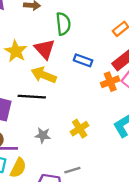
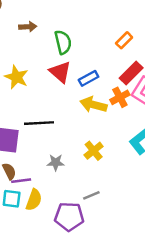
red triangle: (45, 49) -> (60, 72), moved
blue rectangle: (83, 60) -> (89, 78), turned -42
yellow arrow: (44, 75) -> (93, 105), moved

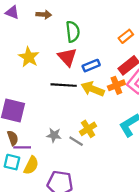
black line: (39, 123) -> (64, 85), moved
gray line: (91, 195) -> (76, 141), moved, turned 48

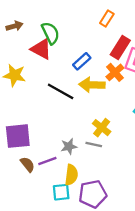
red triangle: (67, 57) -> (41, 49), moved
black line: (64, 85) -> (61, 91), turned 45
purple line: (22, 147) -> (47, 161), moved
cyan square: (12, 162) -> (61, 192), moved
yellow semicircle: (31, 165) -> (71, 175), moved

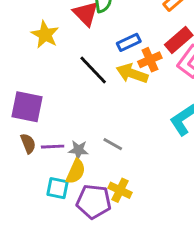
orange cross: (115, 72) -> (150, 60), moved
yellow cross: (102, 128) -> (120, 190), moved, turned -30
gray star: (69, 146) -> (78, 150), moved

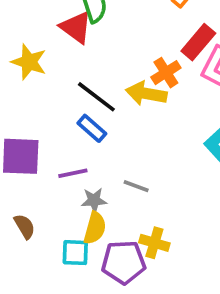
blue rectangle: (129, 42) -> (92, 128), moved, turned 75
brown semicircle: (28, 143) -> (25, 226), moved
purple line: (53, 147) -> (73, 173), moved

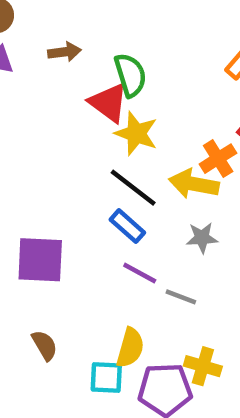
yellow star: (29, 62) -> (136, 133), moved
purple line: (73, 173) -> (140, 273), moved, turned 40
gray star: (94, 200) -> (202, 238), moved

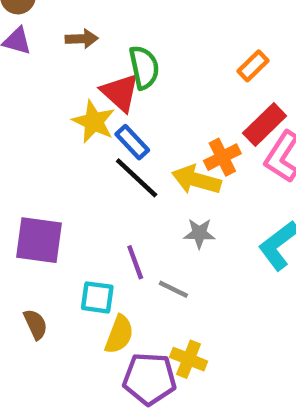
yellow star: (136, 133) -> (94, 122), moved
blue rectangle: (127, 226) -> (132, 142), moved
purple line: (140, 273) -> (135, 262), turned 36
cyan square: (106, 378) -> (97, 297), moved

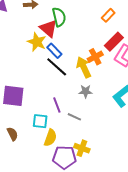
yellow arrow: (196, 180) -> (84, 67), turned 50

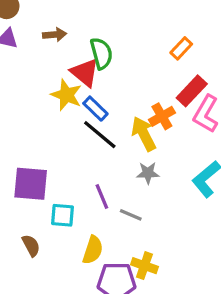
cyan square: (40, 121) -> (63, 215), moved

